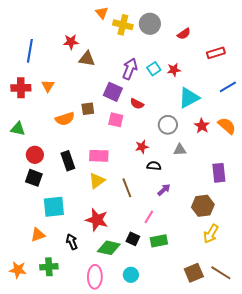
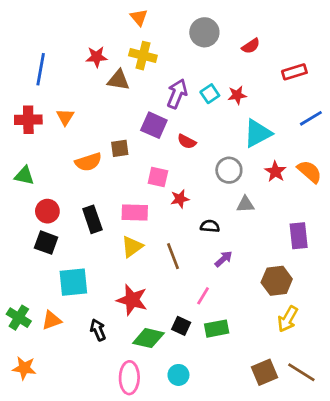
yellow cross: (123, 25) -> (143, 56), moved
pink square: (116, 120) -> (158, 177), moved
red star: (142, 147) -> (180, 199), moved
green cross: (49, 267) -> (19, 318), moved, turned 36

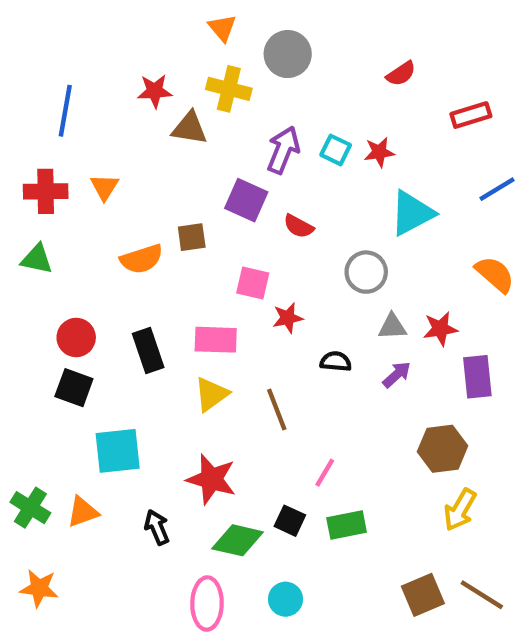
gray circle: (204, 32) -> (288, 54), moved
cyan square: (210, 94) -> (336, 150), turned -30
red star: (275, 172) -> (440, 329), moved, turned 30
green triangle: (24, 176) -> (37, 259), moved
purple arrow: (224, 259) -> (397, 375), moved

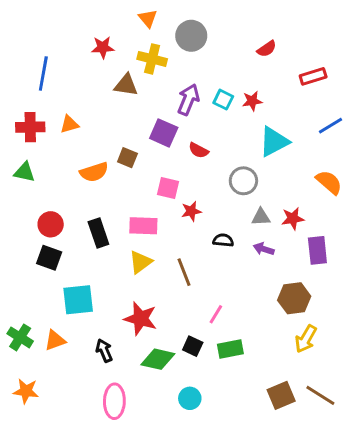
red star: (155, 91) -> (103, 47), moved
orange triangle: (105, 187) -> (69, 124), turned 42
brown square: (192, 237) -> (127, 158), turned 30
purple arrow: (397, 375) -> (264, 249), turned -120
pink ellipse: (207, 604) -> (114, 401), moved

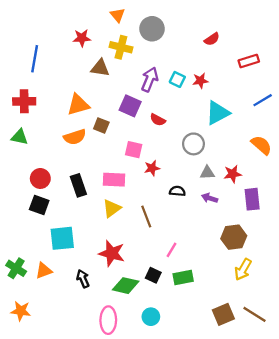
orange triangle: (69, 124) -> (78, 105), moved, size x1.5
pink ellipse: (114, 401) -> (108, 320), moved

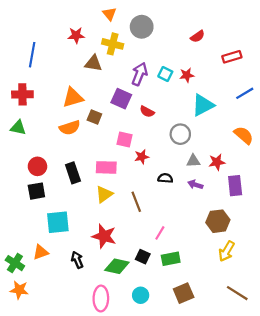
black square: (39, 205) -> (36, 191), turned -30
green cross: (16, 268) -> (15, 263), moved
brown square: (223, 314) -> (184, 293), moved

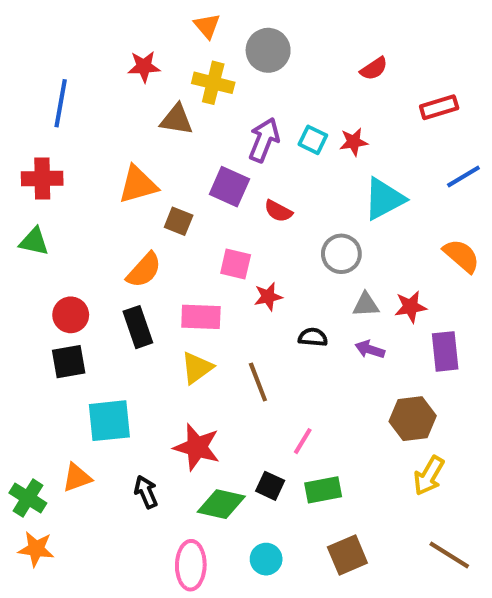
orange semicircle: (70, 128) -> (144, 270), moved, turned -30

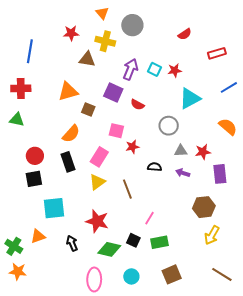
pink rectangle: (201, 317) -> (99, 157), turned -60

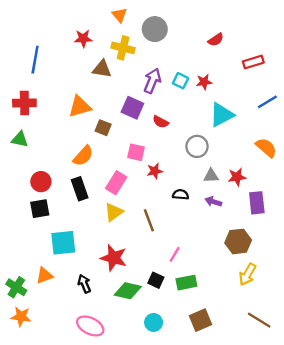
pink ellipse: (94, 279) -> (90, 326), moved, turned -65

